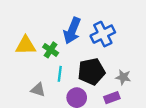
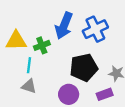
green cross: (51, 50) -> (42, 45), turned 35
cyan line: (60, 74) -> (29, 65), moved

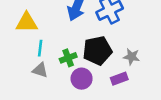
green cross: (42, 45) -> (68, 58), moved

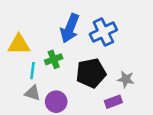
green cross: (68, 58) -> (54, 59), moved
purple circle: (82, 79) -> (56, 102), moved

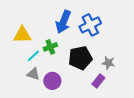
cyan line: (33, 71) -> (33, 56), turned 40
purple rectangle: (113, 102) -> (98, 81), turned -32

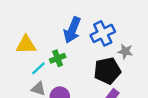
black pentagon: (80, 58) -> (107, 71), moved
gray star: (108, 63) -> (125, 51), moved

